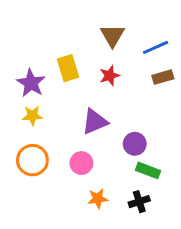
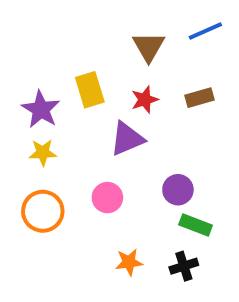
blue line: (155, 47) -> (205, 31), moved
brown rectangle: (163, 77) -> (199, 98), moved
purple triangle: (95, 122) -> (127, 139), moved
pink circle: (81, 163) -> (107, 198), moved

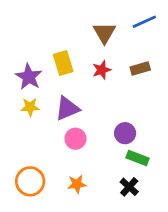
purple triangle: (127, 139) -> (67, 108), moved
orange circle: (43, 211) -> (30, 181), moved
orange star: (129, 262) -> (77, 184), moved
black cross: (184, 266) -> (129, 187), turned -30

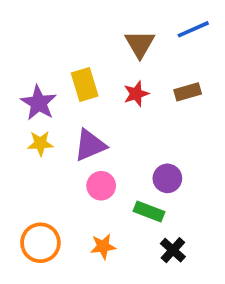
green rectangle: (137, 158) -> (149, 211), moved

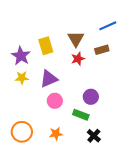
blue line: (193, 29) -> (108, 26), moved
brown triangle: (140, 44) -> (76, 39), moved
red star: (136, 94) -> (78, 59), moved

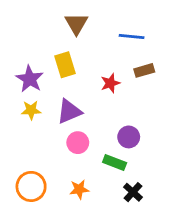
blue line: (108, 26) -> (132, 36), moved, turned 30
brown triangle: (76, 39) -> (76, 24), moved

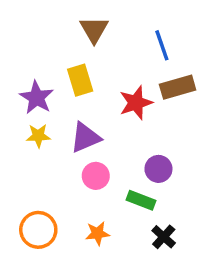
blue line: (132, 36) -> (162, 45), turned 65
brown rectangle: (144, 70) -> (178, 87), size x1.4
red star: (110, 83) -> (136, 103), size x1.4

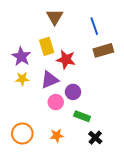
red star: (136, 103) -> (66, 60), moved, turned 30
purple circle: (158, 169) -> (73, 92), moved

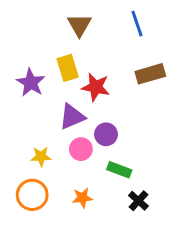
blue line: (94, 26) -> (137, 24), moved
yellow star: (22, 79) -> (41, 156), moved

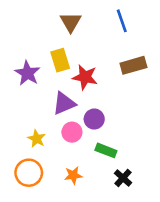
yellow star: (41, 156) -> (37, 139), turned 30

